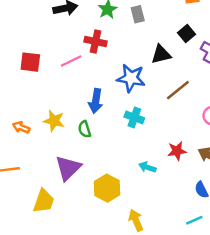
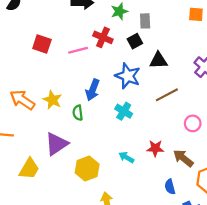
black square: (187, 34) -> (135, 41), moved
orange arrow: (21, 127) -> (22, 100), size x1.6

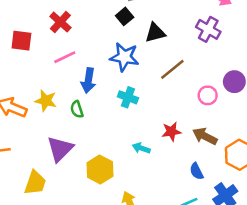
red cross: (103, 37) -> (60, 22), moved, turned 30
pink line: (78, 50) -> (65, 57), moved

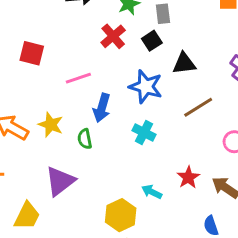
red cross: (60, 22) -> (113, 36), moved
red star: (171, 132) -> (188, 177), turned -30
yellow hexagon: (100, 169) -> (121, 215), moved

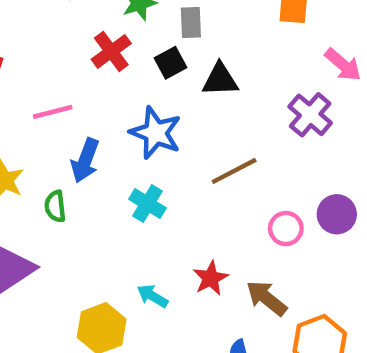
black triangle: (184, 64) -> (220, 80), moved

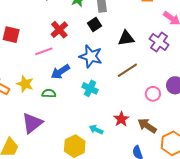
red cross: (111, 51) -> (59, 30), moved
black triangle: (220, 80) -> (126, 38), moved
blue arrow: (85, 160) -> (60, 72), turned 42
green semicircle: (55, 206) -> (49, 93), turned 104

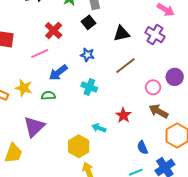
blue star: (91, 56) -> (87, 55), size x0.6
brown arrow: (147, 126) -> (159, 111), moved

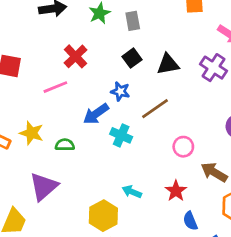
black square: (89, 22) -> (132, 58), moved
brown line: (125, 66) -> (155, 109), moved
blue arrow: (58, 73) -> (96, 114), moved
pink circle: (153, 87) -> (183, 147), moved
red star: (123, 115) -> (176, 191), moved

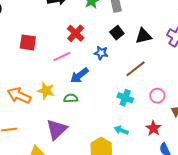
blue star: (120, 91) -> (101, 53), moved
blue arrow: (96, 114) -> (79, 75), moved
cyan cross: (121, 135) -> (125, 98), moved

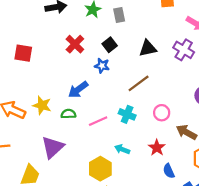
black square: (117, 33) -> (110, 45), moved
pink line: (62, 56) -> (98, 121), moved

